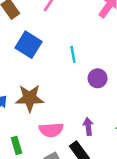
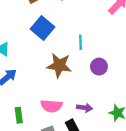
brown star: (30, 98) -> (59, 65), moved
purple arrow: (88, 126) -> (85, 108), turned 96

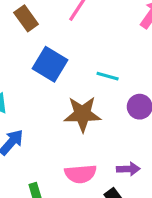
cyan line: (80, 42) -> (108, 76), turned -64

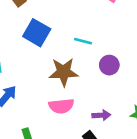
pink semicircle: (80, 174) -> (61, 106), moved

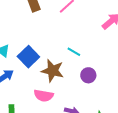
blue square: (37, 33) -> (28, 57), moved

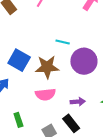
purple circle: (88, 75) -> (84, 61), size x1.6

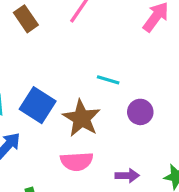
purple circle: (84, 61) -> (140, 112), size x0.6
brown star: (47, 67) -> (81, 118), turned 30

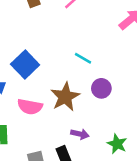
brown star: (81, 118) -> (65, 97), moved
pink semicircle: (77, 161) -> (30, 107), moved

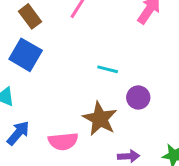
blue square: (25, 64) -> (26, 55), moved

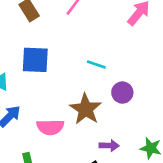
blue square: (26, 55) -> (35, 60), moved, turned -32

